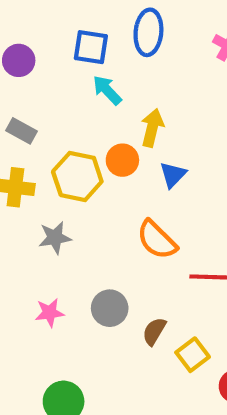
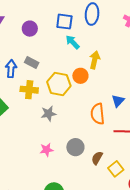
blue triangle: (173, 175) -> (118, 101), moved
orange semicircle: (157, 240) -> (98, 114), turned 40

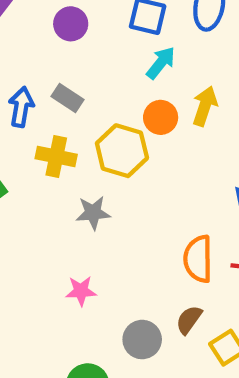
cyan arrow: (73, 42) -> (161, 63), turned 77
orange circle: (80, 76) -> (161, 117), moved
orange semicircle: (98, 114) -> (198, 259), moved
gray circle: (75, 147) -> (142, 340), moved

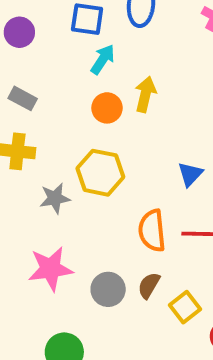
yellow hexagon: (122, 151) -> (100, 173), moved
pink star: (81, 291) -> (50, 269), size x1.6
gray circle: (142, 340) -> (108, 289), moved

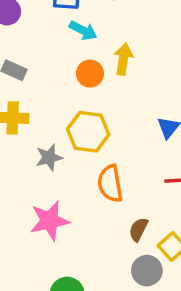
cyan arrow: (103, 59) -> (83, 30), turned 88
orange semicircle: (152, 231) -> (110, 184), moved
gray circle: (108, 289) -> (147, 271), moved

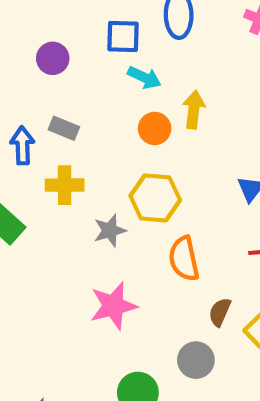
gray circle: (147, 271) -> (196, 360), moved

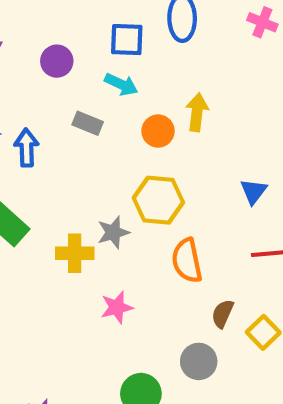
cyan arrow: (144, 77) -> (121, 84), moved
gray rectangle: (64, 128) -> (88, 123), moved
yellow cross: (65, 185) -> (75, 253), moved
pink star: (113, 306) -> (117, 307), size x0.7

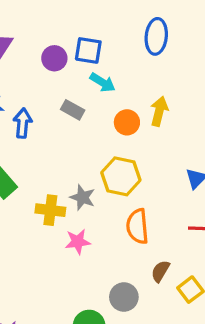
blue square: (127, 40) -> (88, 50), moved
gray star: (113, 232) -> (83, 197), turned 30
pink star: (117, 307) -> (78, 242), moved
gray circle: (199, 361) -> (124, 297), moved

